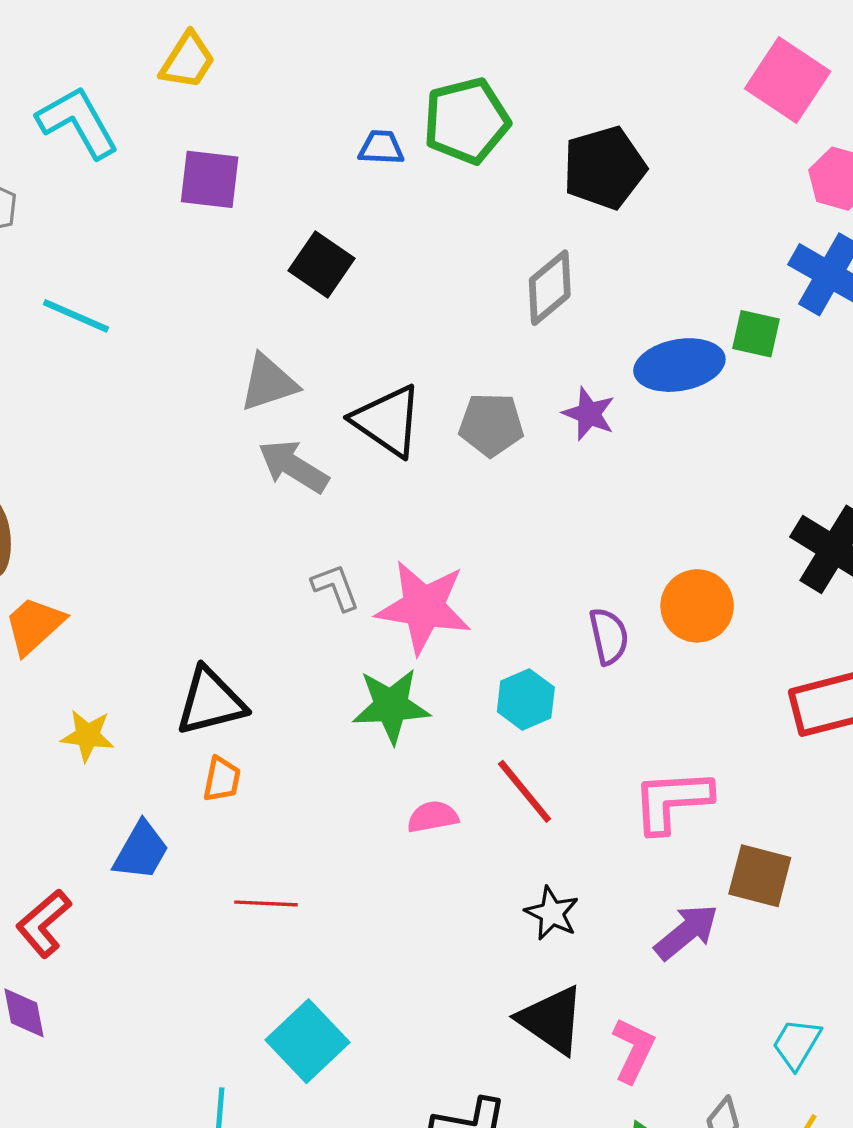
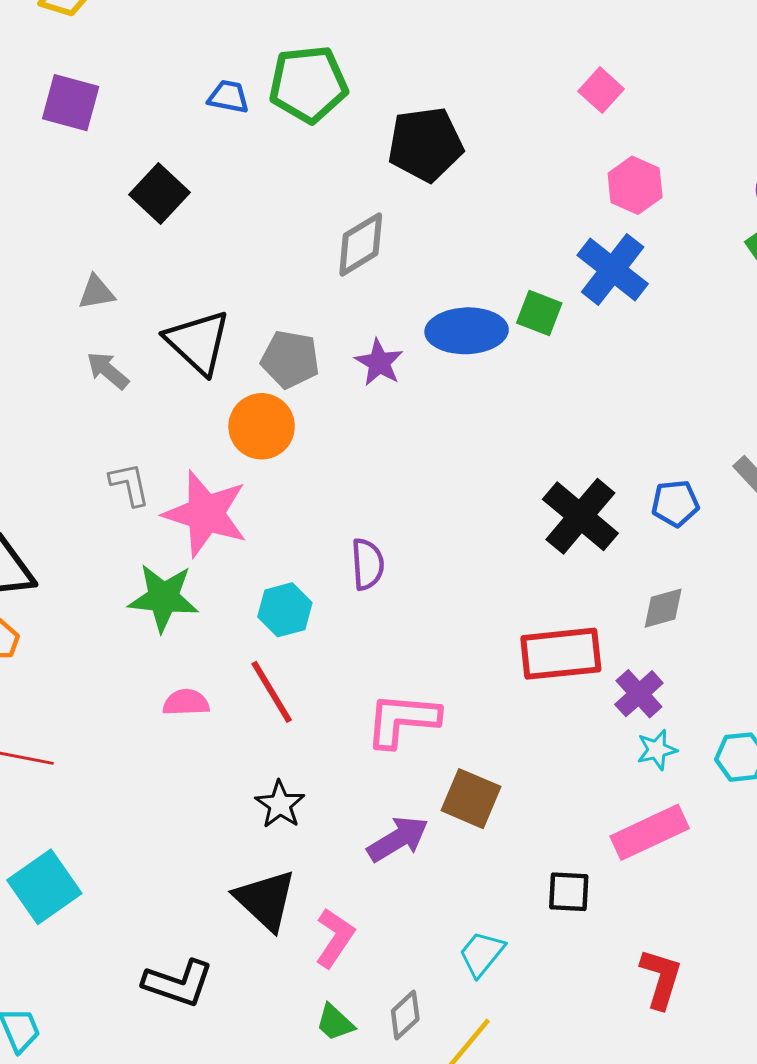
pink square: (788, 80) -> (601, 90), size x0.6
gray triangle: (268, 383) -> (96, 292), size x0.7
gray arrow: (293, 466) -> (108, 371), size x0.7
orange circle: (697, 606) -> (262, 426), moved

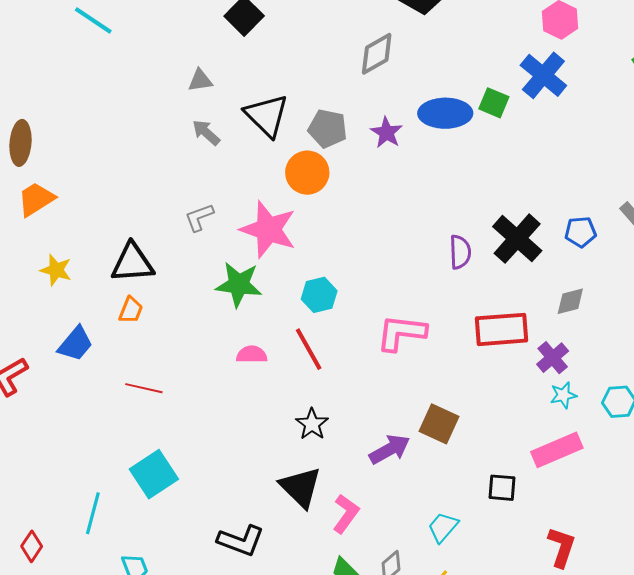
gray L-shape: (129, 484) -> (199, 217), moved, turned -100
purple semicircle: (368, 564) -> (460, 252), moved
pink L-shape: (402, 720) -> (401, 333), moved

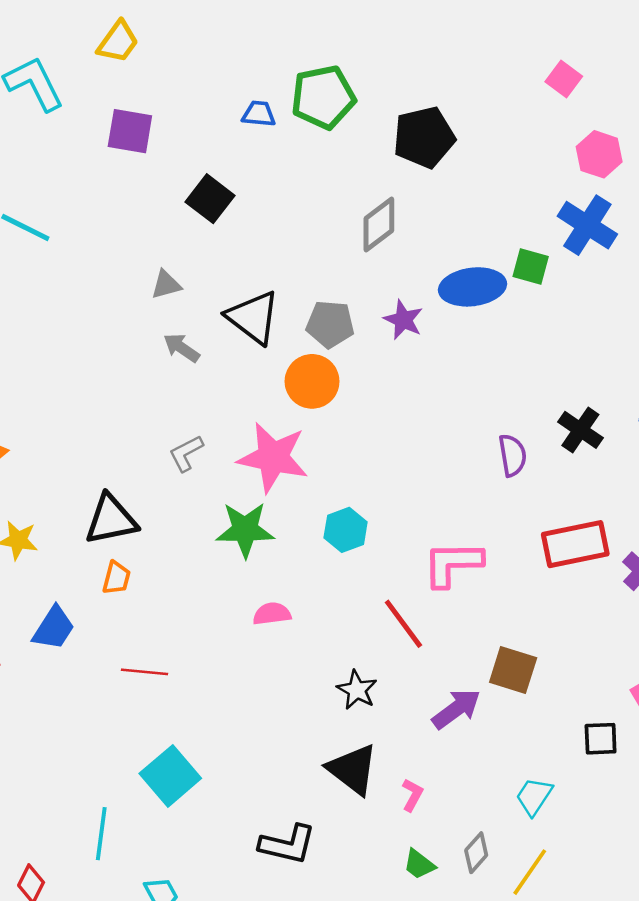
black cross: (517, 239) -> (580, 430), size x0.7
red line: (309, 349) -> (403, 624), moved
pink L-shape: (346, 514) -> (412, 795), size x0.7

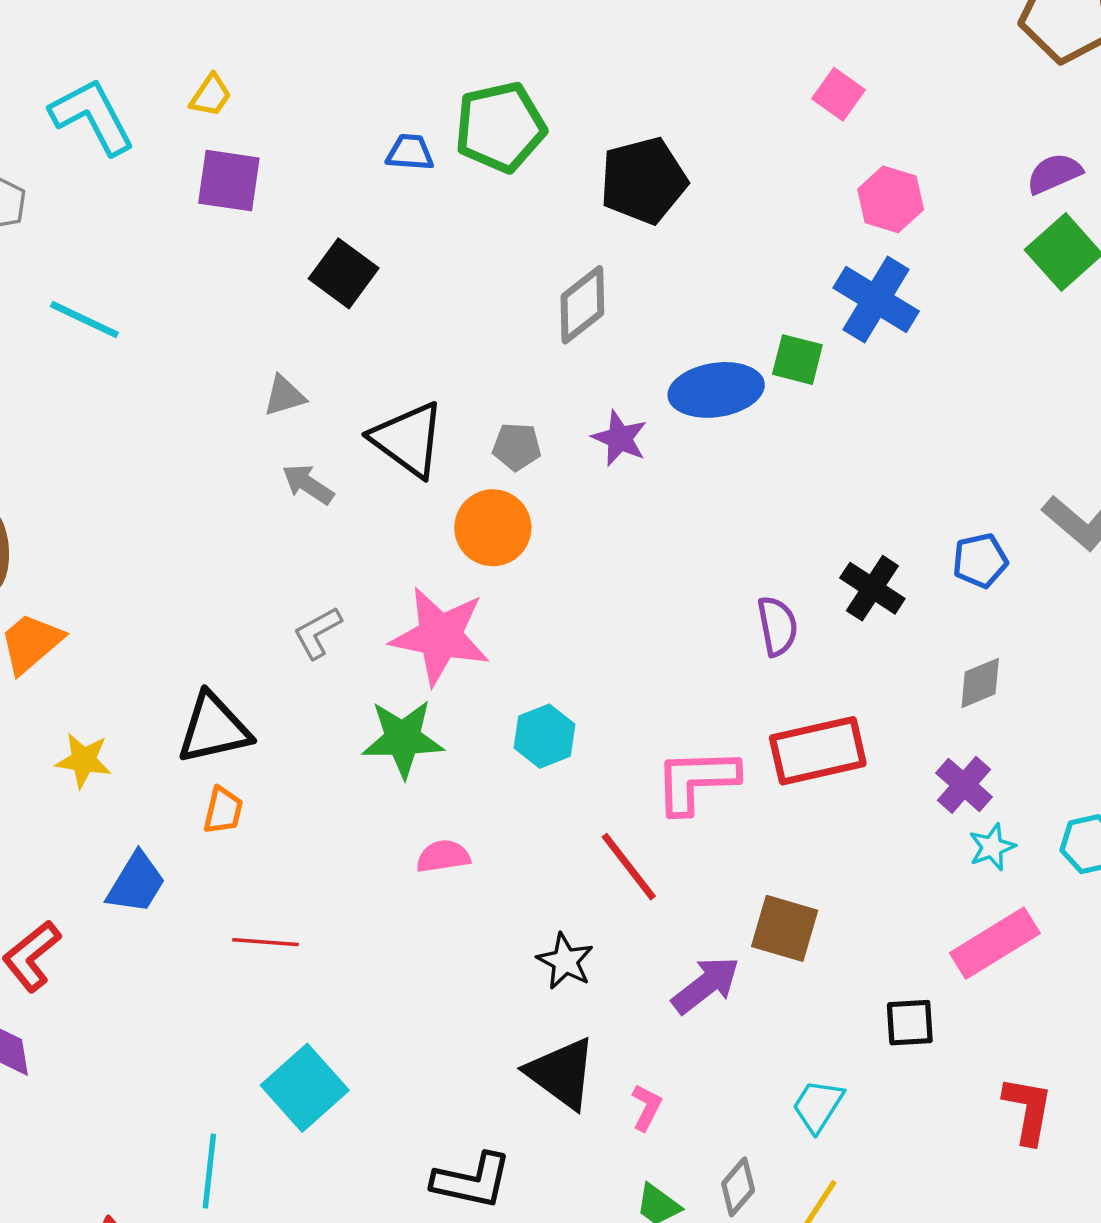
yellow trapezoid: (118, 42) -> (211, 95), moved, size x0.7
gray pentagon: (330, 324) -> (517, 447), size x0.7
red rectangle: (575, 544) -> (818, 751), moved

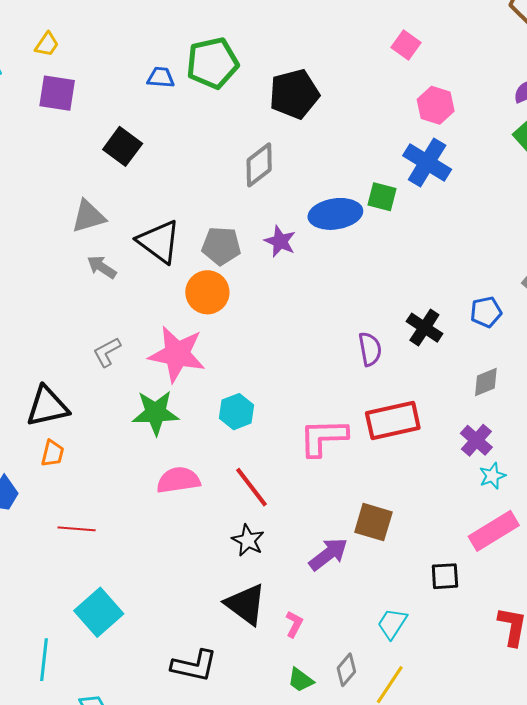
gray triangle: (284, 396) -> (88, 216), size x1.4
gray pentagon: (517, 447) -> (221, 246), size x1.4
pink semicircle: (443, 856) -> (178, 480), size x1.4
red line: (629, 867) -> (252, 487), moved

